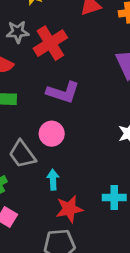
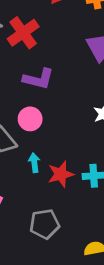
red star: (69, 209) -> (61, 174), moved

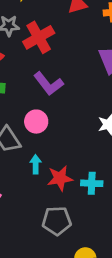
purple L-shape: (38, 79) -> (48, 84), turned 32
gray pentagon: (45, 224) -> (57, 221), moved

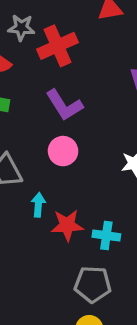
pink circle: (36, 122) -> (63, 151), moved
gray pentagon: (57, 221) -> (93, 284), moved

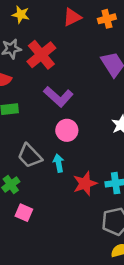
cyan arrow: (38, 205) -> (59, 163), moved

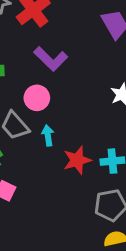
pink circle: (67, 130) -> (37, 98), moved

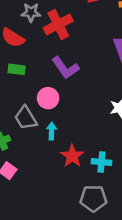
red star: (77, 160) -> (72, 156), turned -30

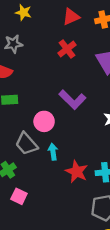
red cross: (58, 24) -> (67, 49), moved, size x0.7
purple L-shape: (65, 68) -> (72, 100), moved

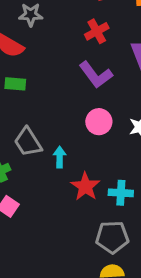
purple L-shape: (72, 100) -> (96, 75), moved
pink circle: (44, 121) -> (99, 122), moved

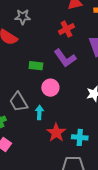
green rectangle: (15, 84) -> (36, 66), moved
pink circle: (99, 122) -> (50, 88), moved

